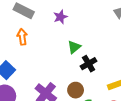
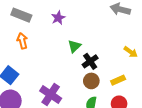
brown circle: (76, 90) -> (91, 81), moved

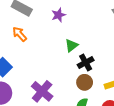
orange arrow: (22, 41) -> (20, 34), turned -35

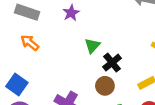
brown circle: (85, 82) -> (105, 86), moved

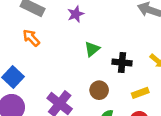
black cross: (112, 63) -> (122, 63), moved, turned 36

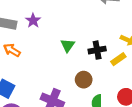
purple star: (76, 14) -> (33, 21), moved
yellow rectangle: (140, 93) -> (118, 59), moved

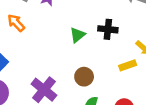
black cross: (97, 50) -> (108, 29), moved

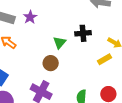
brown circle: (84, 77) -> (51, 63), moved

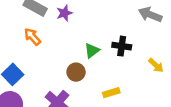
yellow rectangle: (104, 59) -> (111, 93), moved

